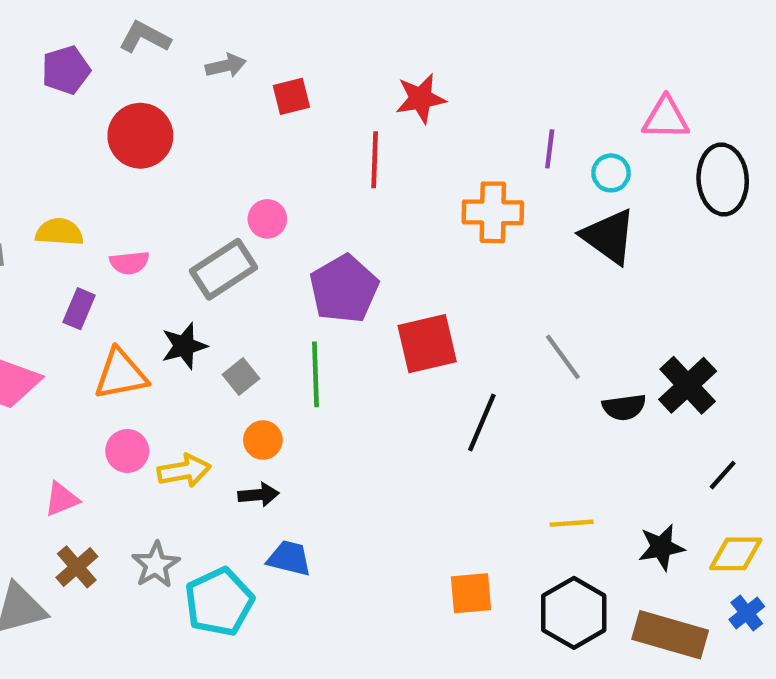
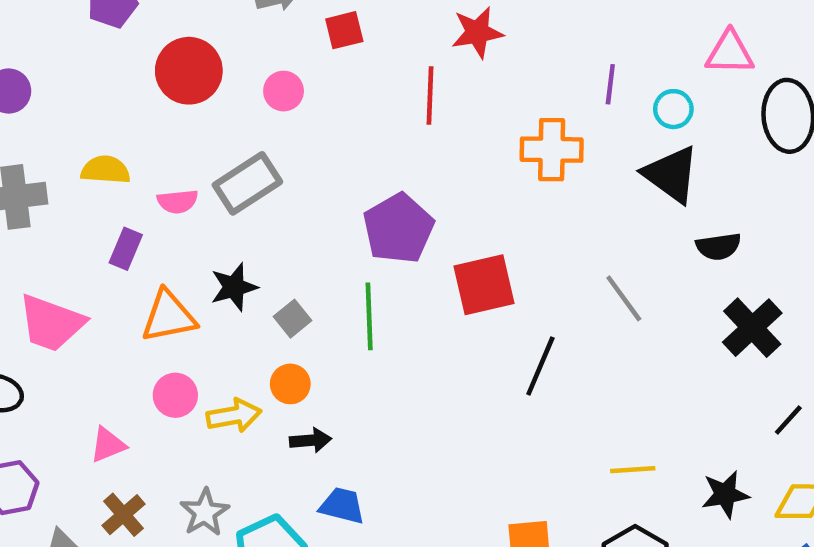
pink circle: (267, 219) -> (284, 91), moved
gray rectangle: (224, 269) -> (247, 183), moved
black semicircle: (624, 407) -> (718, 247), moved
orange circle: (263, 440) -> (290, 384), moved

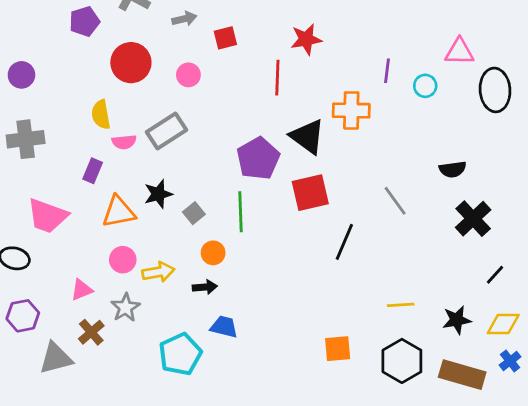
yellow semicircle: (105, 170) -> (101, 115), moved, turned -104
black triangle: (671, 174) -> (308, 136), moved
orange circle: (290, 384) -> (213, 253), moved
gray star: (205, 512) -> (125, 308), moved

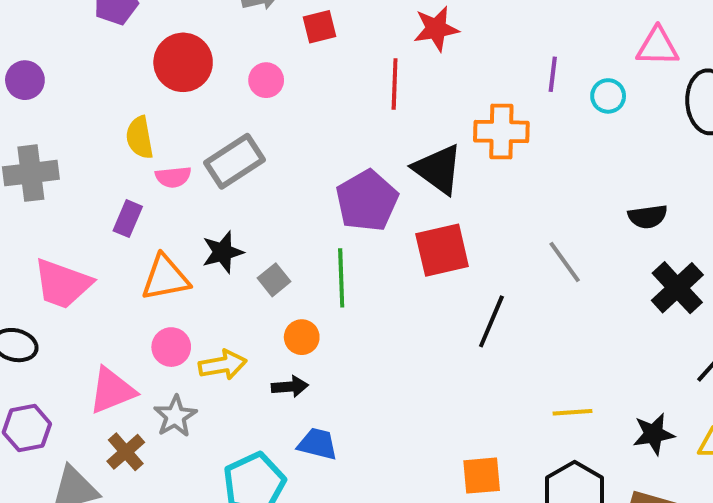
pink triangle: (82, 290) -> (112, 391), size x1.5

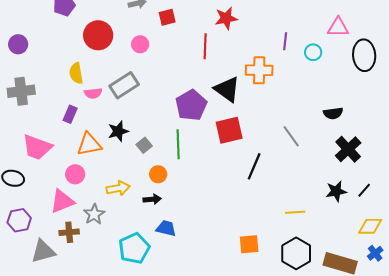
pink circle: (171, 347) -> (75, 174), moved
black star: (654, 434) -> (336, 191), moved
brown cross: (126, 452) -> (69, 232), turned 36

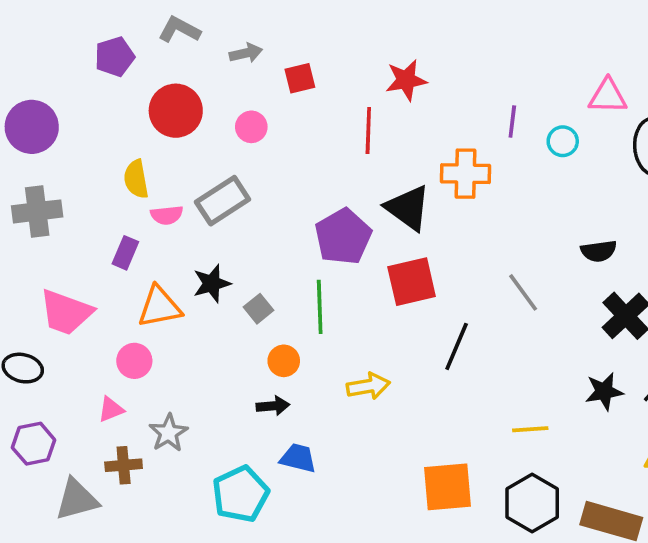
purple circle: (18, 44) -> (32, 127), size x1.5
yellow arrow: (118, 188) -> (368, 386), moved
pink triangle: (62, 201) -> (111, 409), size x0.6
orange square: (249, 244) -> (448, 487), size x1.4

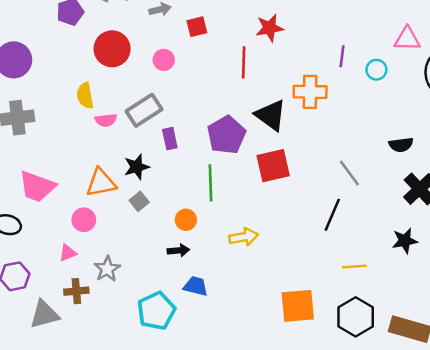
purple rectangle: (125, 253) -> (170, 139), moved, turned -35
gray square: (259, 309) -> (139, 201), moved
black line: (457, 346) -> (332, 215), moved

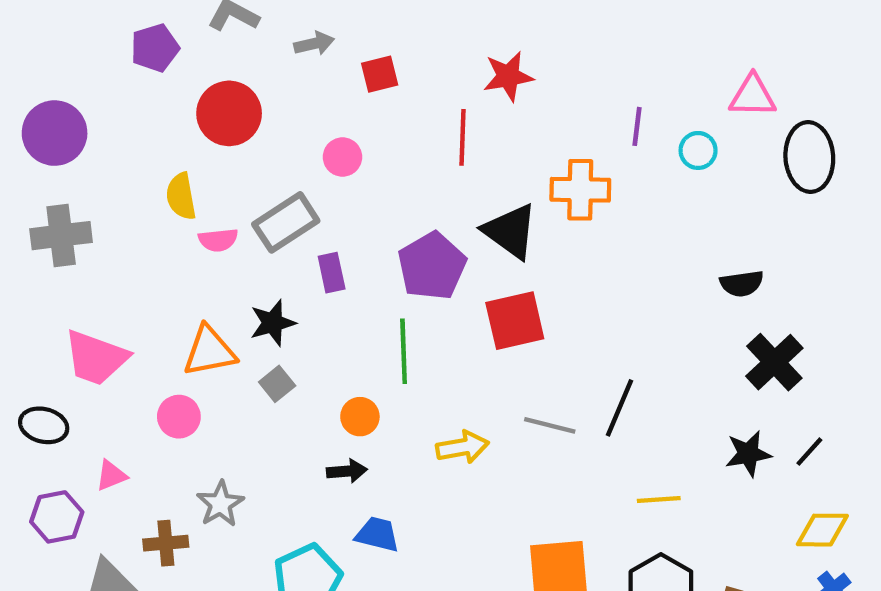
pink circle: (164, 60) -> (342, 157), moved
gray line: (349, 173) -> (550, 425), moved, turned -40
pink triangle: (68, 253) -> (111, 476), moved

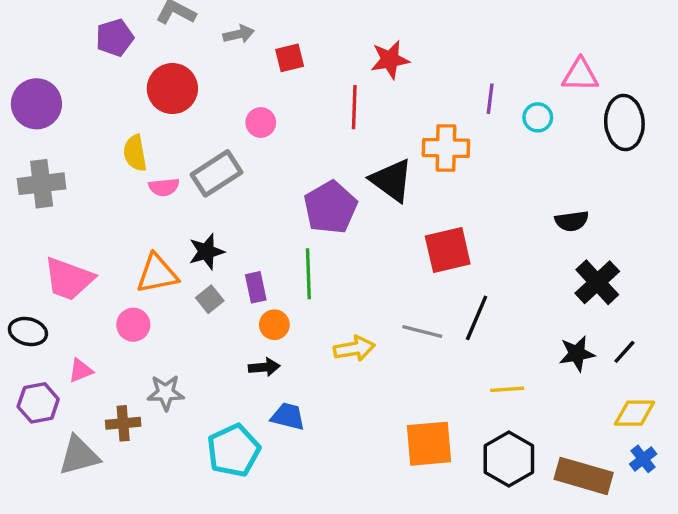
purple rectangle: (332, 273) -> (256, 287), moved
red square: (515, 321) -> (448, 250), moved
gray star: (220, 504) -> (166, 393), turned 30

